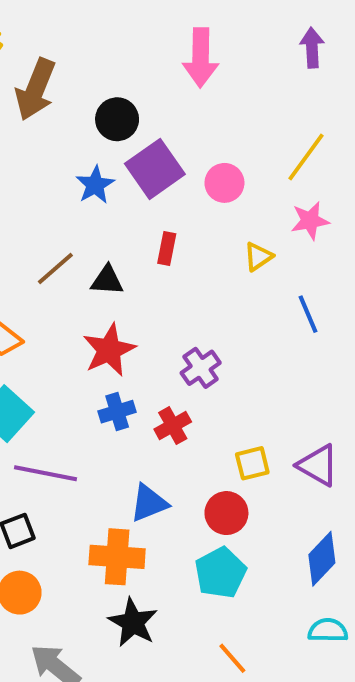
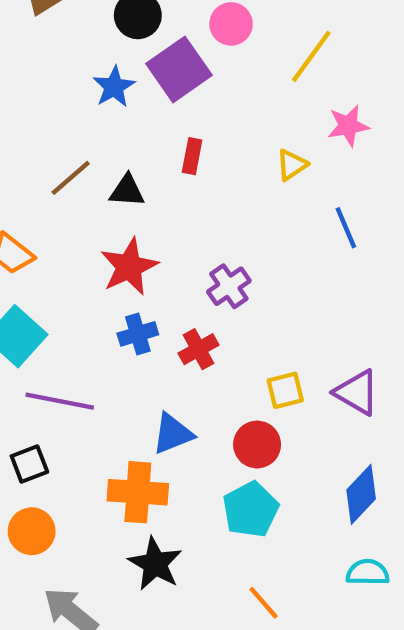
yellow line: (306, 157) -> (311, 56), moved
pink circle: (224, 183) -> (231, 24), moved

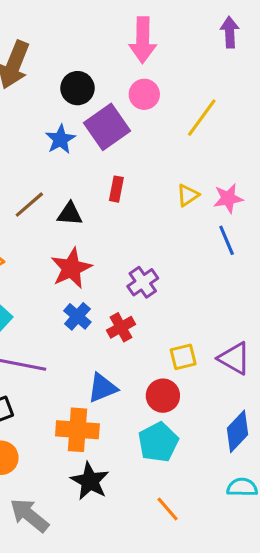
pink star: (348, 126) -> (228, 198), moved
blue cross: (138, 334) -> (77, 316), turned -32

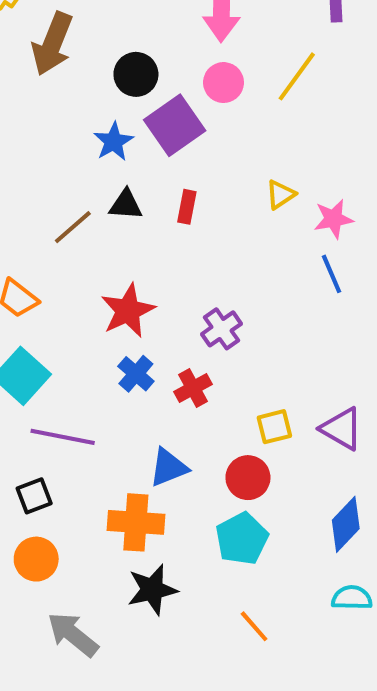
yellow line: (202, 118) -> (297, 76), moved
yellow triangle: (188, 195) -> (281, 195), moved
black triangle: (70, 214) -> (126, 205), moved
black star: (90, 481) -> (152, 590), turned 30

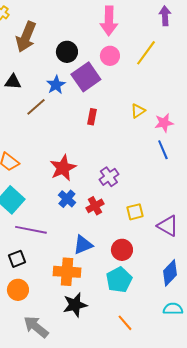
black triangle: (126, 205) -> (13, 82), moved
brown line: (73, 227) -> (36, 107), moved
yellow square: (274, 427) -> (135, 212), moved

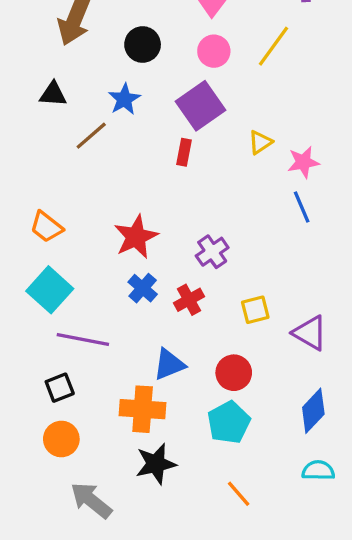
purple square: (86, 77) -> (201, 106), moved

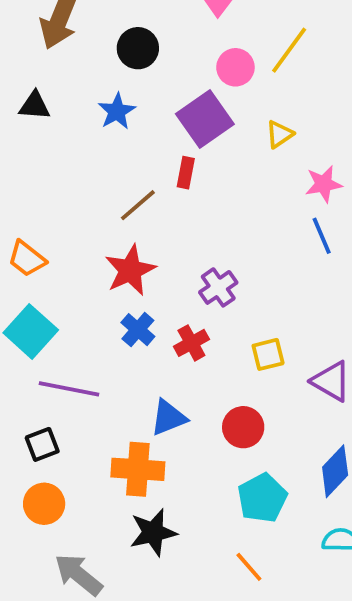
pink circle: (214, 51) -> (235, 67), moved
brown line: (91, 136) -> (138, 205), moved
yellow triangle: (260, 142) -> (280, 134), moved
cyan pentagon: (229, 422) -> (262, 498), moved

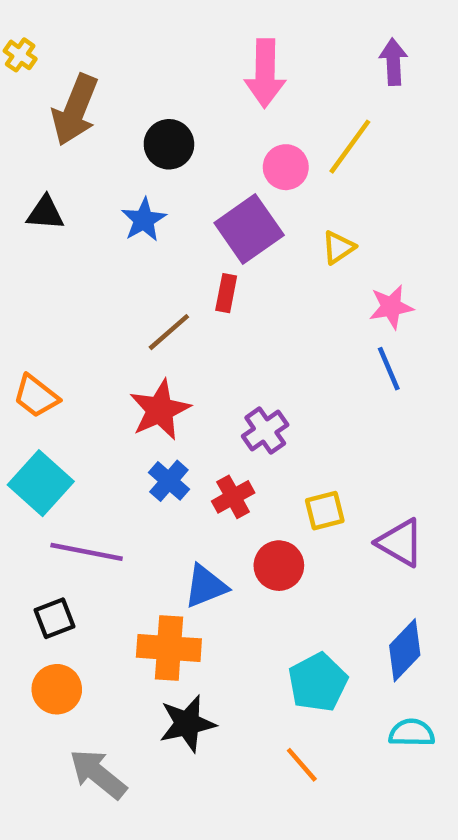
red circle: (243, 427) -> (279, 566), moved

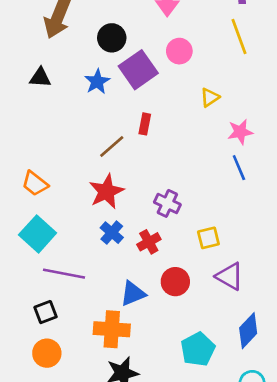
yellow line: (350, 147) -> (239, 37), moved, turned -56
purple square: (249, 229) -> (138, 70), moved
purple cross: (265, 430) -> (167, 203), turned -30
yellow square: (325, 511) -> (208, 238), moved
purple triangle: (400, 543) -> (230, 276), moved

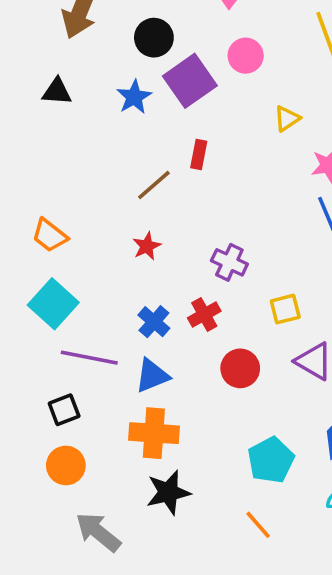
red star: (106, 192) -> (147, 246), size x0.6
blue cross: (112, 233) -> (154, 322), moved
blue triangle: (133, 294) -> (152, 376), moved

